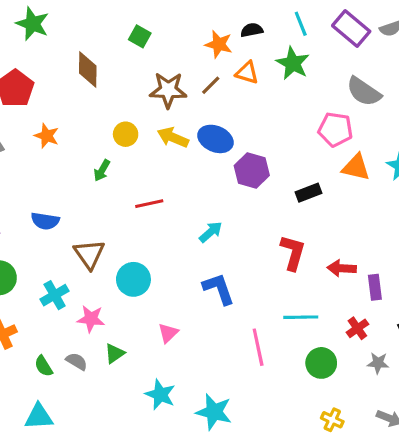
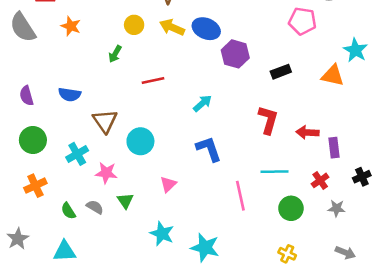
orange triangle: (356, 167) -> (333, 75), moved
green triangle: (115, 353) -> (125, 201), turned -30
yellow cross: (332, 420) -> (287, 254), moved

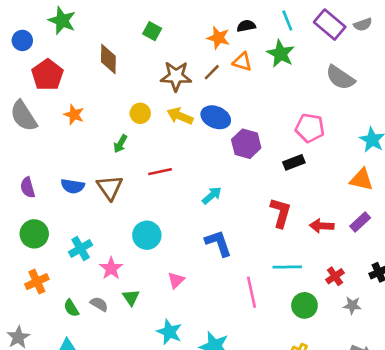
pink pentagon: (302, 21) -> (310, 128), moved
orange triangle: (333, 75) -> (361, 180), moved
brown triangle: (105, 121) -> (110, 188), moved
purple rectangle: (334, 148) -> (360, 222), moved, turned 54
pink star: (106, 173) -> (111, 268), turned 30

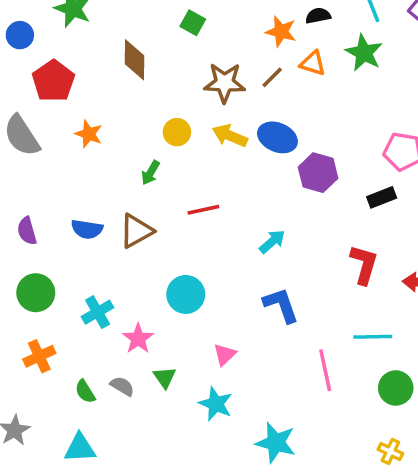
brown triangle: (110, 188) -> (136, 231), turned 36
cyan star: (169, 332) -> (216, 404), moved

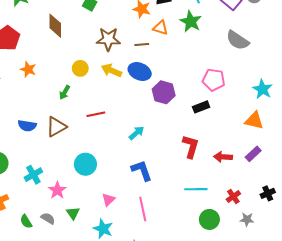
brown line: (272, 77) -> (142, 44), moved, turned 40
pink line: (325, 370) -> (143, 209), moved

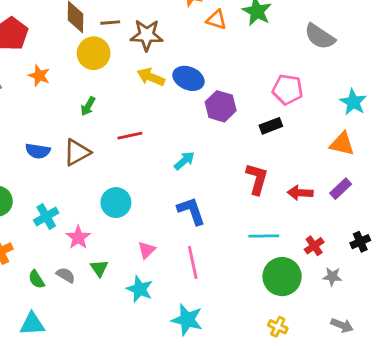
brown line: (142, 44) -> (110, 23), moved
yellow circle: (80, 68) -> (94, 53), moved, size x1.5
green circle: (209, 219) -> (282, 277), size x1.4

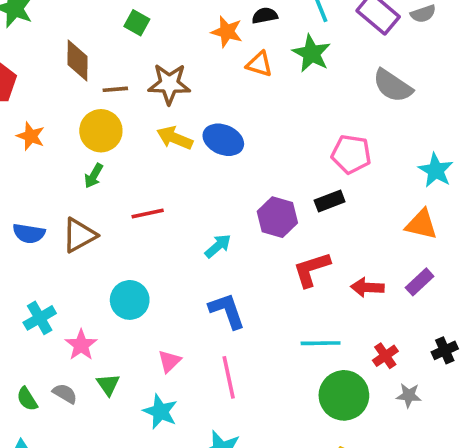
brown line: (110, 23) -> (115, 89), moved
yellow circle: (94, 53) -> (101, 131), moved
purple hexagon: (221, 106) -> (277, 217), moved
red L-shape: (257, 179) -> (312, 269), turned -124

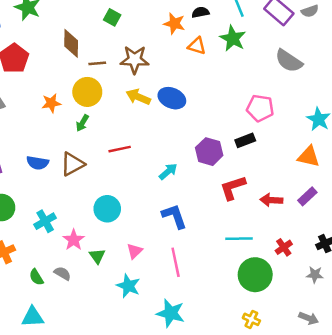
orange star: (31, 136) -> (51, 103), moved, turned -30
green triangle: (108, 385) -> (97, 256), moved
gray star: (409, 395) -> (315, 275), moved

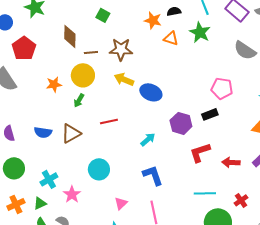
blue ellipse: (172, 98) -> (151, 92), moved
green triangle: (97, 256) -> (40, 203), moved, turned 40

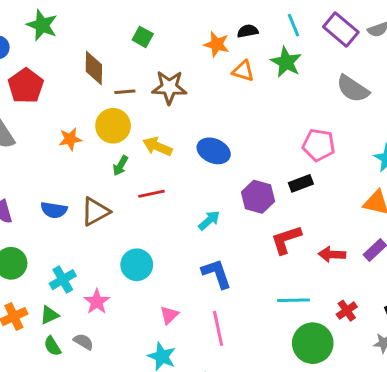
yellow arrow: (124, 79) -> (157, 146), moved
green arrow: (79, 100) -> (120, 166), moved

